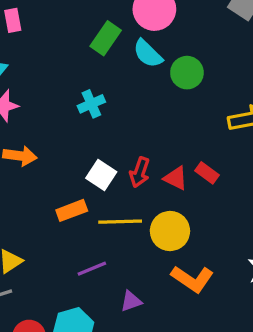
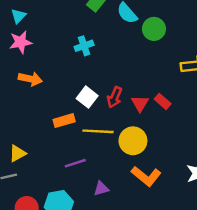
red triangle: (176, 178) -> (140, 103), turned 30

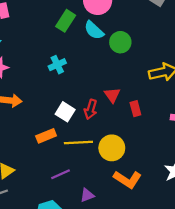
red rectangle: (163, 101) -> (135, 109), turned 40
red triangle: (140, 103) -> (112, 95), moved

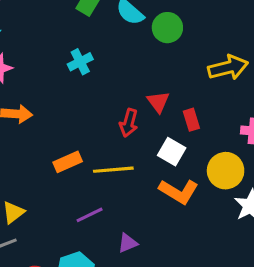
white square: (65, 112) -> (172, 152), moved
yellow circle: (112, 148) -> (226, 171), moved
orange L-shape: (128, 179) -> (179, 191), moved

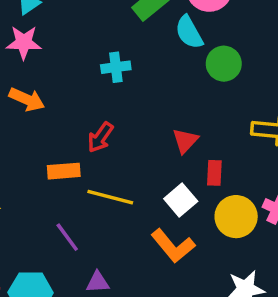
red arrow: (129, 123) -> (100, 137), moved
yellow circle: (226, 171) -> (236, 217), moved
purple line: (90, 215) -> (67, 237), turned 60

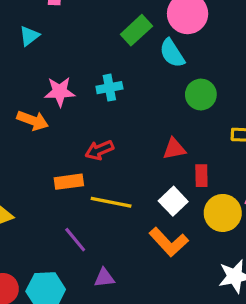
pink star: (24, 42) -> (60, 92), moved
green circle: (224, 64) -> (201, 95), moved
red arrow: (100, 137) -> (99, 150), turned 36
red triangle: (185, 141) -> (174, 149), turned 40

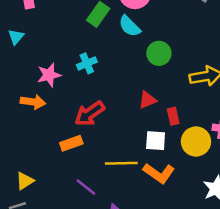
red arrow: (99, 150) -> (90, 114), size x1.4
white square: (173, 201) -> (156, 141), turned -30
yellow line: (111, 202) -> (121, 163), moved

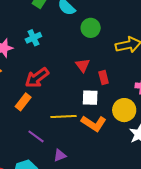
red triangle: (147, 100) -> (83, 65), turned -42
yellow circle: (196, 142) -> (124, 110), moved
orange rectangle: (71, 143) -> (23, 102), turned -30

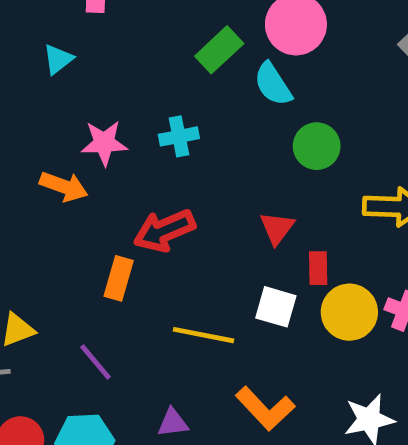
orange rectangle: (23, 102) -> (119, 278), turned -36
yellow circle: (124, 110) -> (349, 312), moved
orange L-shape: (94, 123) -> (265, 408), moved
purple line: (36, 136) -> (96, 362), moved

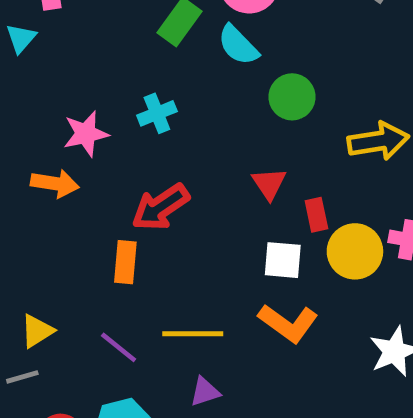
cyan triangle: (58, 59) -> (21, 38), moved
yellow line: (204, 335) -> (193, 334), moved
orange L-shape: (265, 408) -> (288, 323), moved

